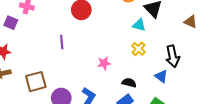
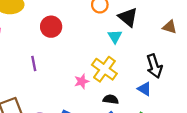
cyan triangle: (139, 25) -> (115, 36), turned 48
yellow cross: (138, 49) -> (104, 69), moved, size x1.6

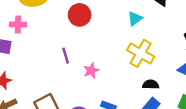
cyan triangle: (115, 36) -> (135, 19), moved, turned 32
pink star: (82, 81) -> (91, 71), moved

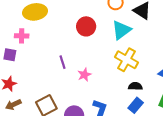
red circle: (80, 15) -> (86, 26), moved
cyan triangle: (135, 19) -> (121, 30), size x1.5

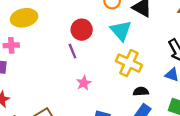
cyan triangle: (121, 30) -> (121, 31), turned -30
purple line: (62, 62) -> (72, 51), moved

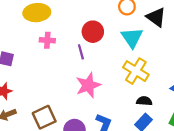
pink cross: (11, 45) -> (47, 40), moved
pink star: (84, 83) -> (88, 85), size x1.6

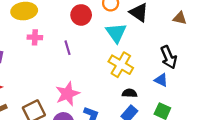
red circle: (93, 32) -> (81, 15), moved
pink star: (88, 85) -> (67, 94), moved

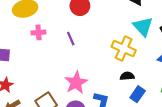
cyan triangle: (116, 33) -> (143, 26), moved
black semicircle: (130, 93) -> (127, 76), moved

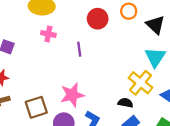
yellow cross: (124, 48) -> (141, 83), moved

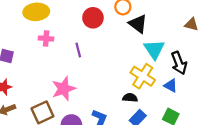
black triangle: (155, 25) -> (138, 24), moved
pink star: (72, 95) -> (64, 89), moved

